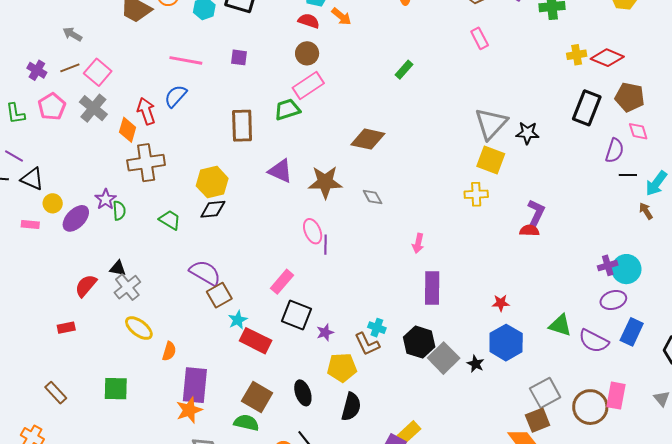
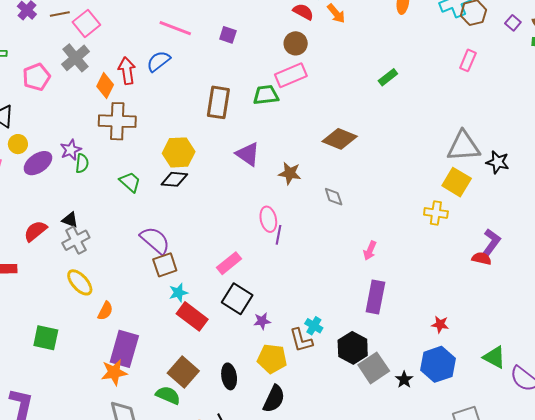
pink rectangle: (480, 38) -> (468, 60), turned 40
pink pentagon: (52, 107) -> (36, 77), moved
gray triangle: (491, 124) -> (463, 146), turned 33
brown star: (325, 182) -> (290, 173), size x0.7

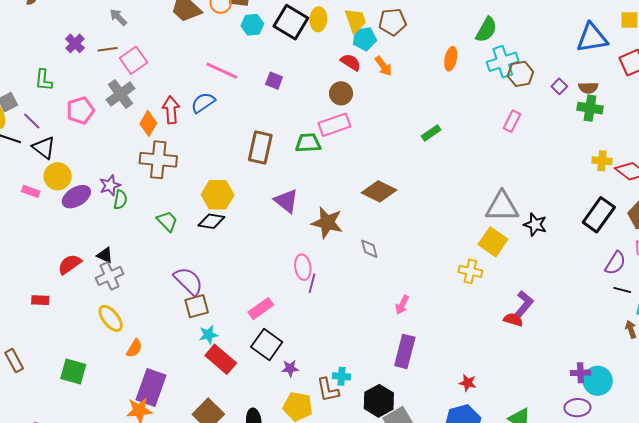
yellow circle: (18, 144) -> (58, 176), size x1.4
brown star: (290, 173) -> (327, 223), size x1.4
cyan cross: (314, 326) -> (342, 376), turned -30

